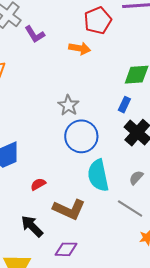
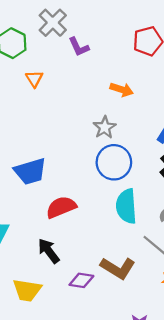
orange arrow: (80, 48) -> (122, 90), moved
red semicircle: (38, 184) -> (61, 207), size x1.8
brown L-shape: (69, 209) -> (118, 268), moved

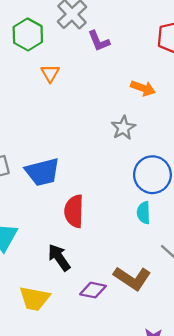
blue circle: (114, 162) -> (152, 175), moved
cyan semicircle: (126, 206) -> (144, 213), size x0.6
red semicircle: (61, 207) -> (74, 211), turned -68

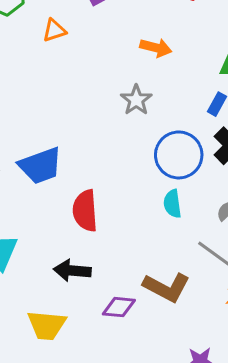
orange triangle: (50, 73) -> (54, 30), moved, turned 48
black arrow: (59, 257) -> (72, 271), turned -44

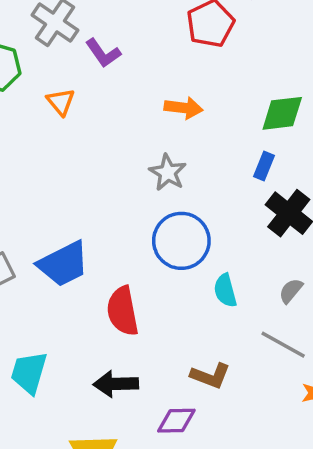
orange triangle: (54, 30) -> (61, 102), turned -45
blue circle: (179, 155) -> (181, 241), moved
brown L-shape: (167, 287) -> (210, 376), moved, size x0.7

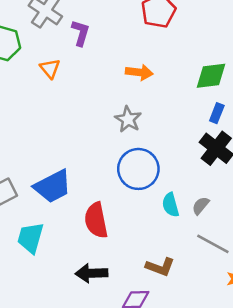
purple L-shape: (103, 53) -> (81, 33), turned -128
blue rectangle: (264, 166) -> (217, 113), moved
gray semicircle: (291, 291) -> (201, 206), moved
cyan trapezoid: (29, 373) -> (30, 238), moved

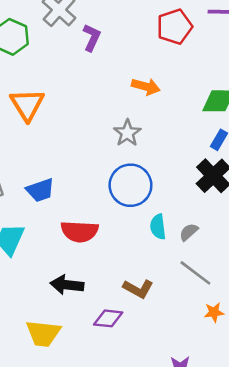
orange triangle: (50, 68) -> (27, 105), moved, size x1.6
blue trapezoid: (53, 186) -> (40, 190), size x0.7
red semicircle: (96, 220) -> (80, 231), turned -84

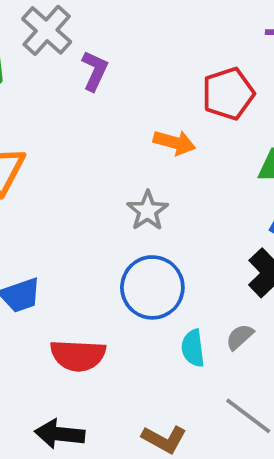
red pentagon: (175, 27) -> (228, 94), moved
gray semicircle: (189, 232) -> (240, 337), moved

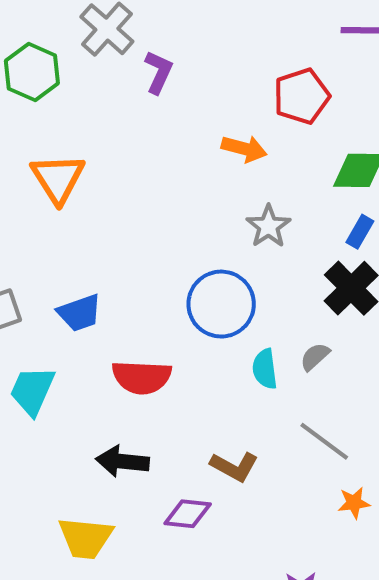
gray star: (148, 211) -> (268, 226), moved

